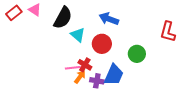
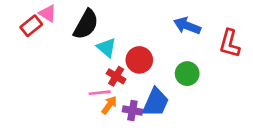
red rectangle: (14, 13) -> (31, 26), moved
blue arrow: (109, 19) -> (187, 26), moved
red cross: (85, 65) -> (116, 76), moved

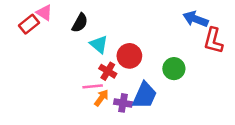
black semicircle: (86, 24) -> (80, 23), size x0.7
blue arrow: (187, 26) -> (196, 19), moved

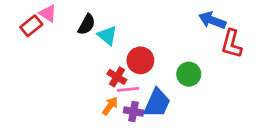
cyan triangle: (99, 44) -> (107, 35), moved
pink line: (93, 86) -> (128, 89), moved

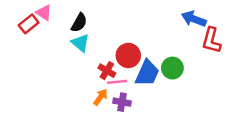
cyan triangle: (107, 35) -> (80, 43), moved
blue trapezoid: (157, 103) -> (147, 73), moved

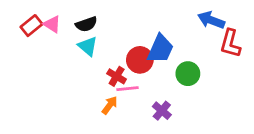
pink triangle: (44, 13) -> (52, 24), moved
black semicircle: (79, 23) -> (86, 24), turned 42
blue trapezoid: (147, 73) -> (160, 49), moved
purple cross: (122, 102) -> (162, 111), moved, turned 30

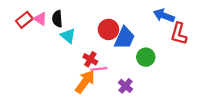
black semicircle: (86, 24) -> (57, 19), moved, turned 105
red circle: (140, 60) -> (108, 29), moved
orange arrow: (110, 105) -> (85, 82), size x1.6

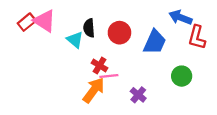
pink triangle: (40, 19) -> (44, 21), size x1.5
black semicircle: (57, 19) -> (89, 28), moved
blue trapezoid: (124, 38) -> (155, 42), moved
green circle: (146, 57) -> (182, 76), moved

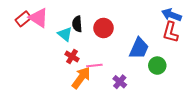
blue arrow: (180, 17) -> (171, 15), moved
blue trapezoid: (155, 42) -> (139, 48), moved
red cross: (100, 65) -> (72, 56), moved

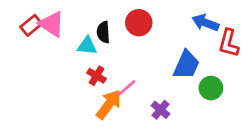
blue arrow: (171, 15) -> (205, 23), moved
red circle: (103, 28) -> (139, 23), moved
cyan triangle: (65, 34) -> (87, 46), turned -35
pink line: (94, 66) -> (126, 88), turned -35

